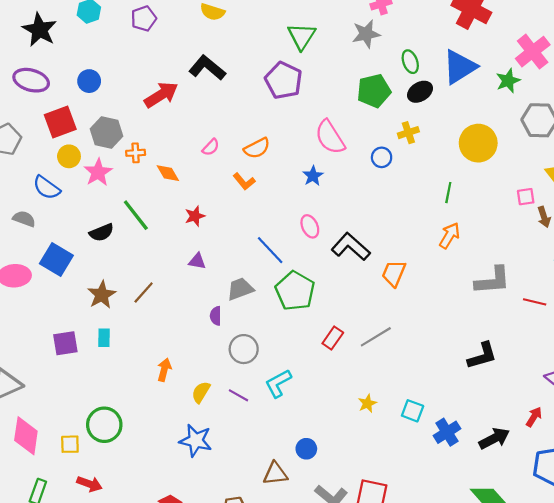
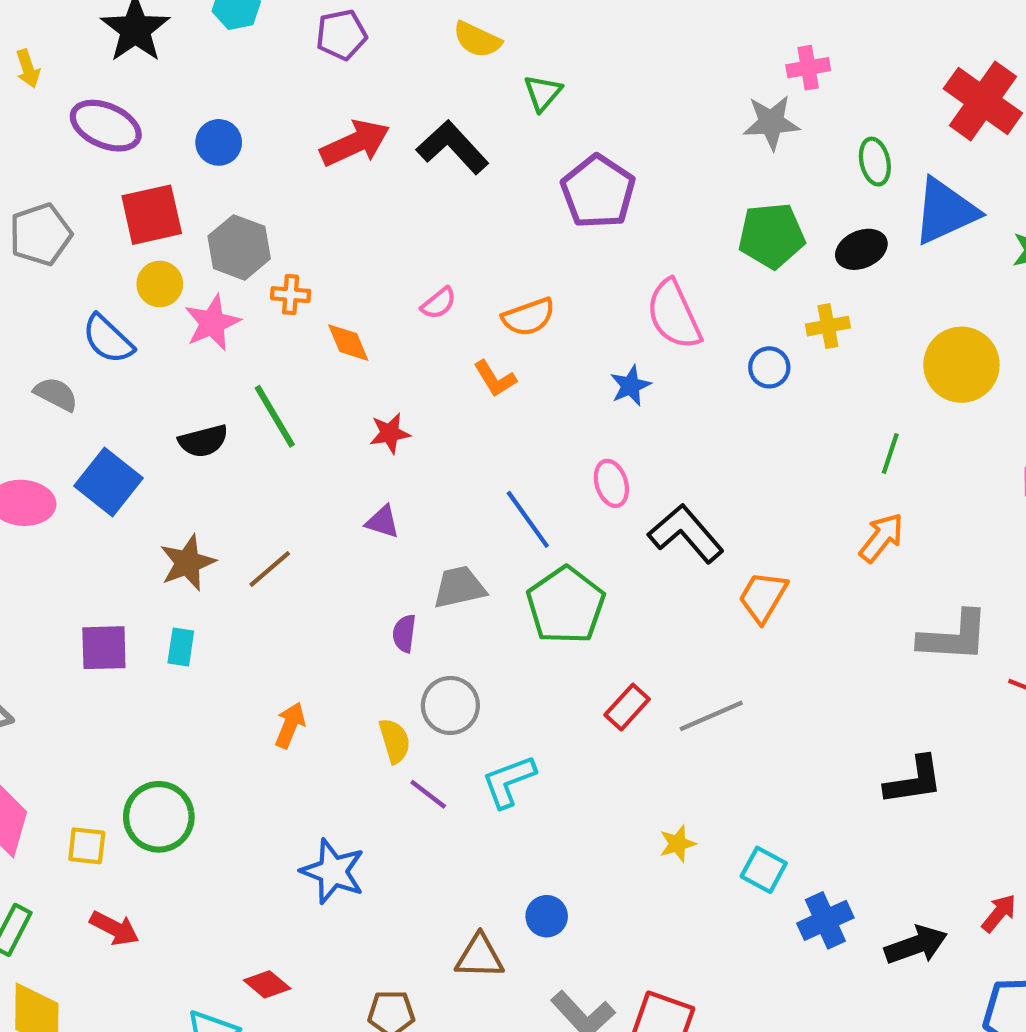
green triangle: (302, 36) -> (543, 93), moved, size x0.7
green ellipse: (410, 62) -> (875, 162), moved
red arrow: (161, 95) -> (355, 143), moved
yellow semicircle: (201, 392) -> (395, 741), moved, turned 125

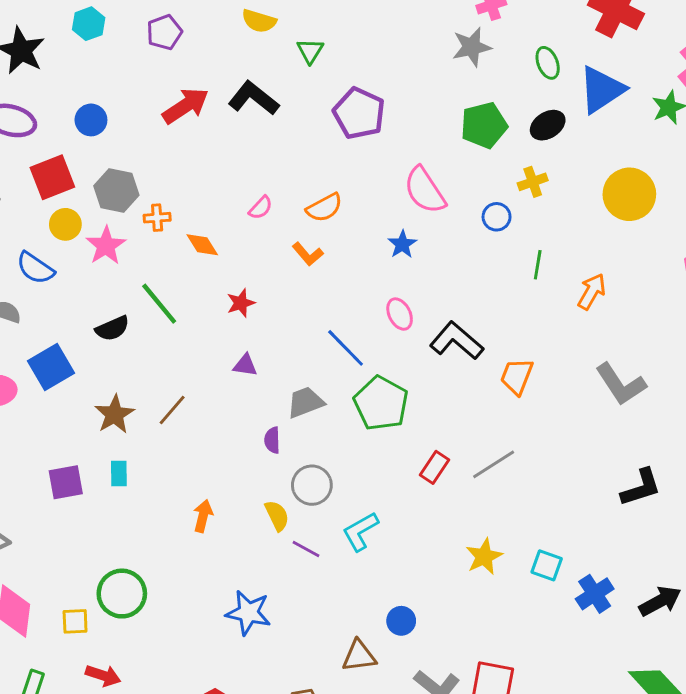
green line: (890, 453) -> (538, 265), moved
blue square: (108, 482) -> (51, 367), turned 30
orange arrow: (881, 538) -> (592, 292), moved
gray L-shape: (954, 637) -> (621, 384), moved, turned 62
yellow star: (678, 844) -> (484, 557), size x1.4

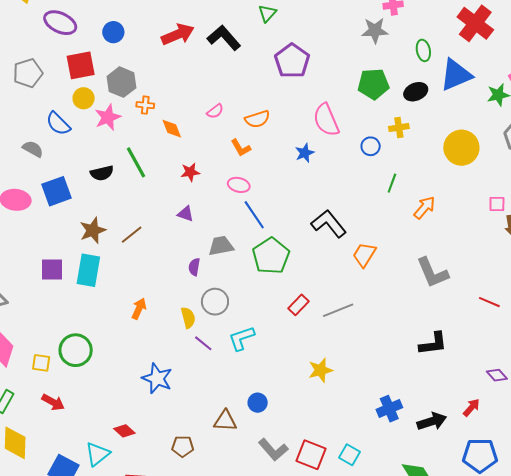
pink ellipse: (400, 314) -> (239, 185), moved, turned -60
cyan rectangle: (119, 474) -> (88, 270), size x1.8
cyan square: (547, 565) -> (349, 455), moved

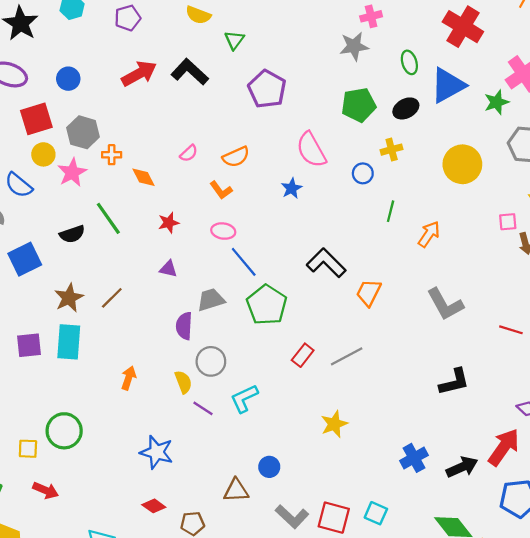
purple semicircle: (194, 267) -> (184, 326), size x1.4
red arrow: (471, 408) -> (504, 447), size x1.8
red diamond: (124, 431) -> (154, 506), moved

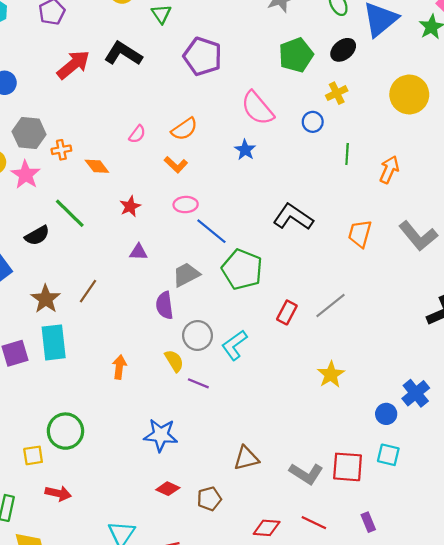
orange trapezoid: (369, 293) -> (360, 234), moved
cyan L-shape: (244, 398) -> (234, 345), moved
blue circle: (269, 467) -> (386, 414), moved

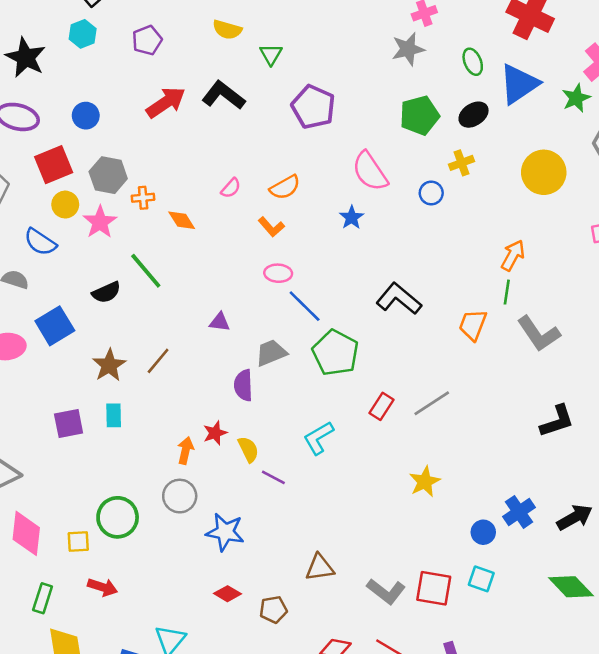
green line: (347, 154) -> (507, 292), moved
red star: (130, 206) -> (215, 433), moved
gray circle: (198, 335) -> (180, 496), moved
cyan rectangle: (54, 342) -> (114, 415), size x0.6

